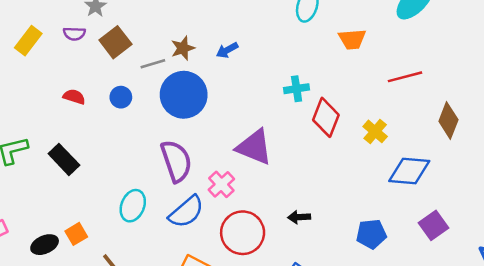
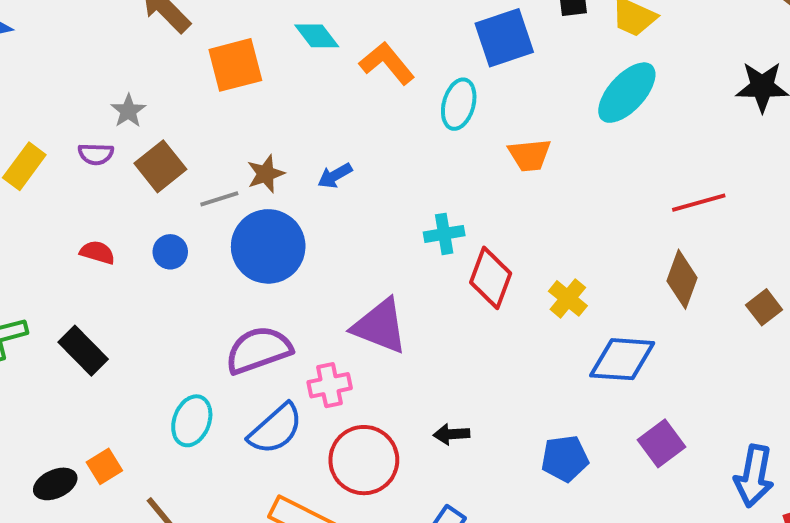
red line: (405, 77) -> (699, 203), moved
purple semicircle: (176, 161) -> (258, 350), turned -90
pink cross: (221, 184) -> (330, 385), turned 32

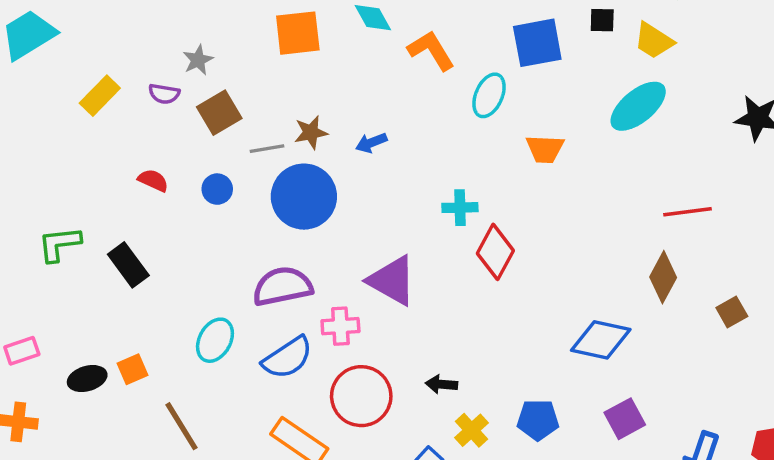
yellow cross: (568, 298) -> (472, 430), moved

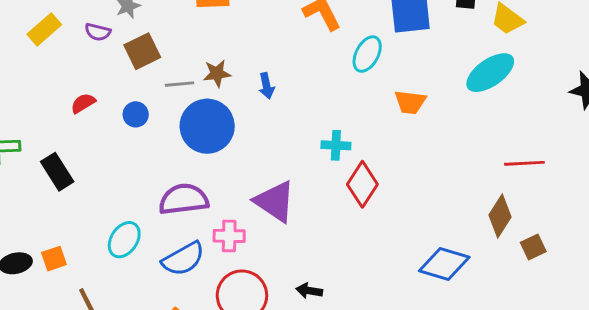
blue arrow: (371, 143) -> (267, 86), turned -85
red semicircle: (153, 180) -> (83, 103), turned -60
brown square: (732, 312) -> (533, 247), moved

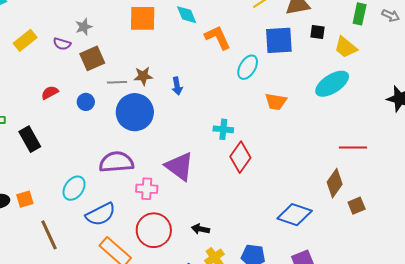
blue semicircle: (183, 259) -> (101, 214), moved

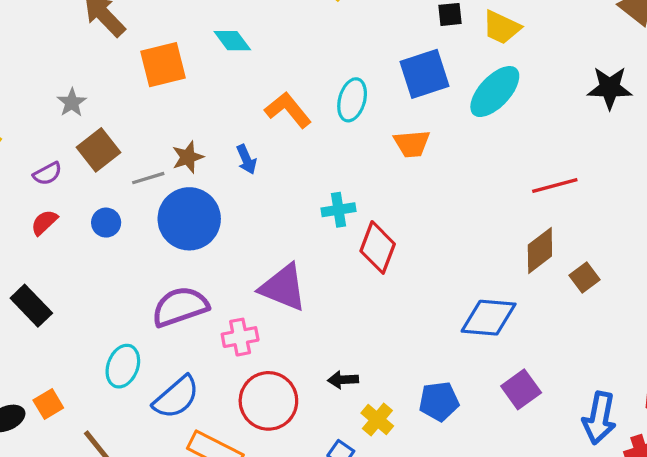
orange L-shape: (218, 37) -> (288, 110), moved
blue square: (279, 40) -> (424, 74), moved
purple semicircle: (62, 44) -> (47, 174), moved, turned -30
brown diamond: (335, 183) -> (540, 250), turned 32

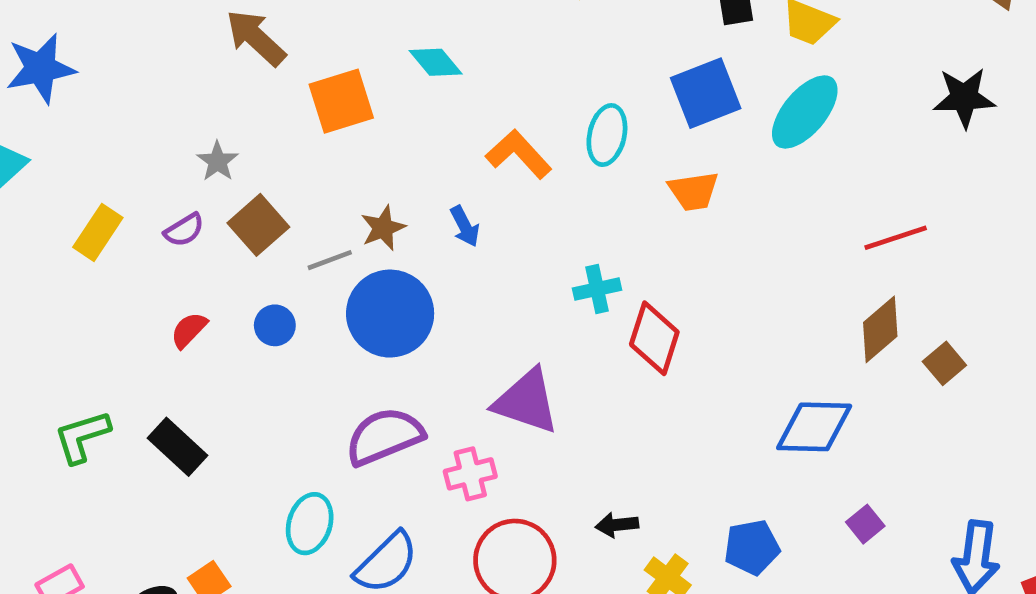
purple semicircle: (47, 174) -> (184, 230), moved
purple square: (521, 389) -> (865, 524), size x0.7

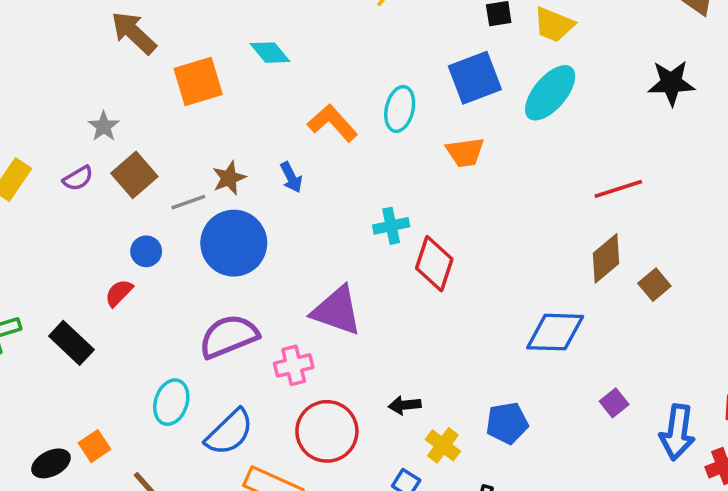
red semicircle: (189, 330) -> (119, 293), moved
purple square: (865, 524) -> (614, 403), moved

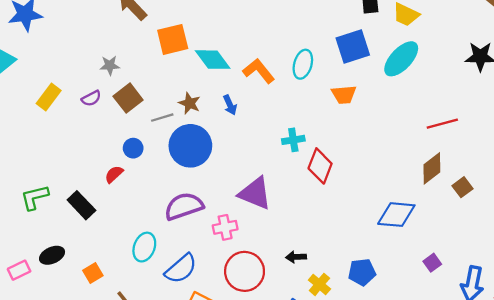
cyan diamond: (270, 53) -> (213, 60), moved, size x1.4
gray star: (104, 126) -> (110, 65), turned 30
brown star: (229, 178) -> (190, 103), turned -30
black ellipse: (51, 463) -> (52, 255), moved

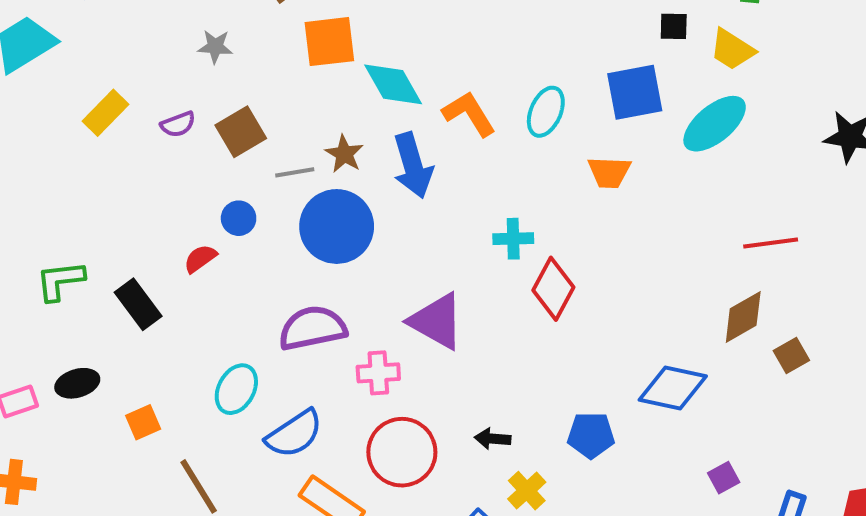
gray star: (110, 65) -> (215, 47), moved
blue arrow: (230, 105) -> (413, 165), size x1.8
blue pentagon: (362, 272) -> (591, 435), moved

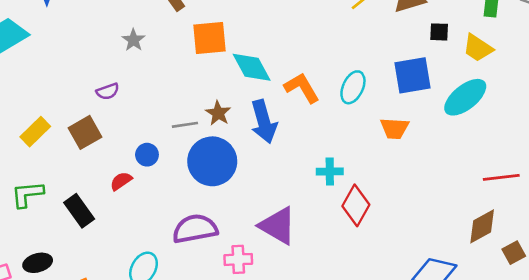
gray star: (215, 47) -> (133, 40), turned 30
yellow rectangle: (106, 113) -> (35, 132), moved
brown square: (241, 132) -> (85, 132), moved

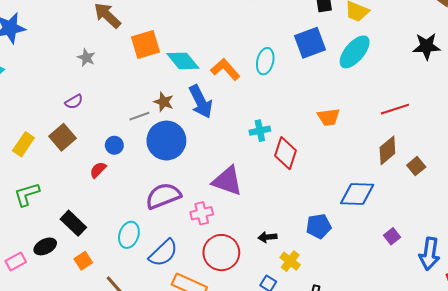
orange trapezoid: (394, 128) -> (329, 117), moved
black rectangle: (79, 211) -> (73, 223), moved

